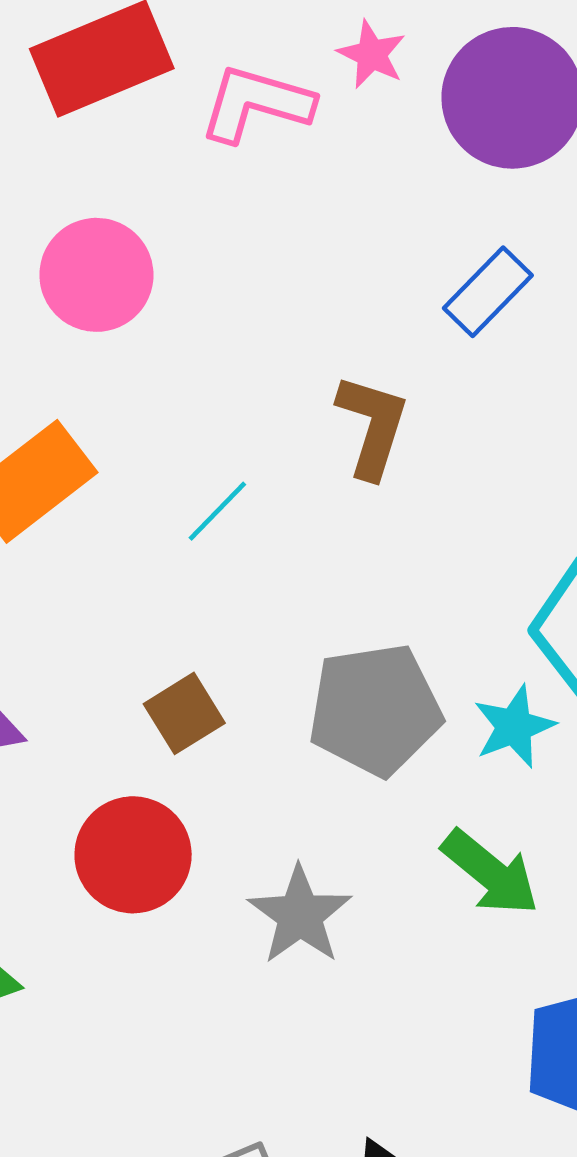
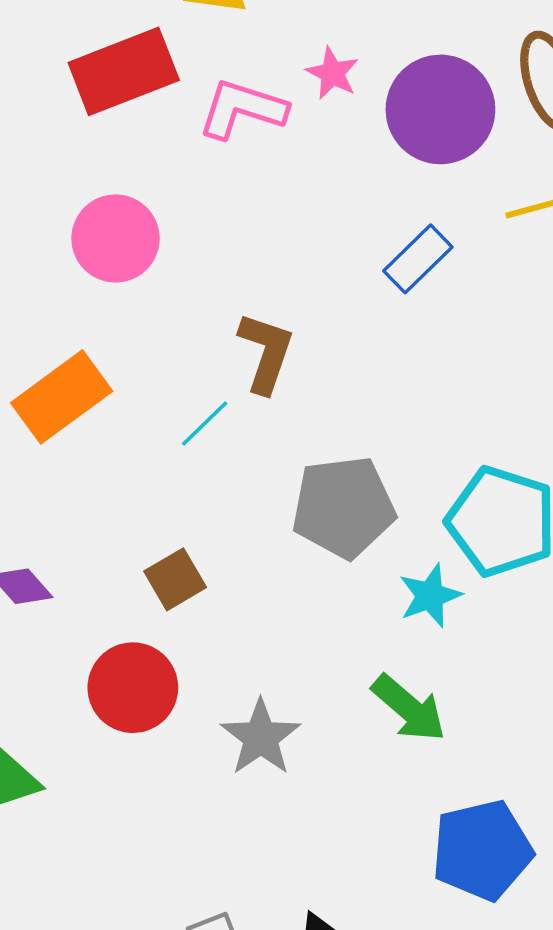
brown L-shape: (372, 426) -> (266, 352), moved
gray pentagon: (375, 710) -> (343, 507), moved

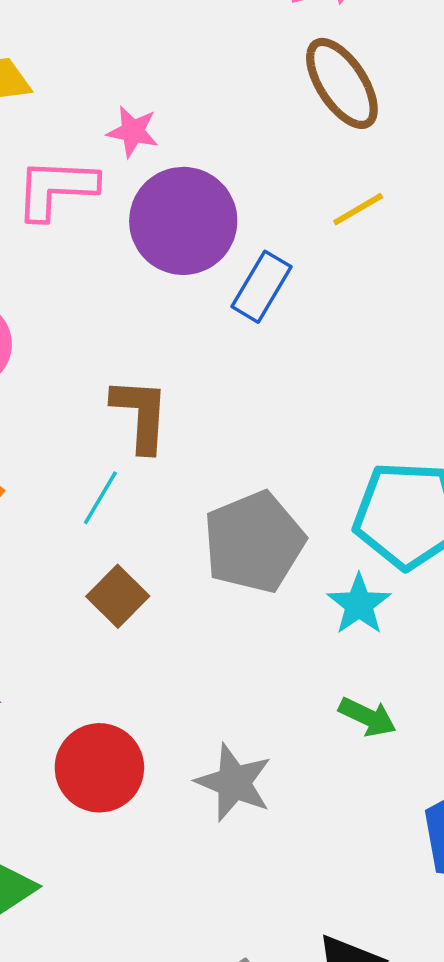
purple circle: (440, 109) -> (183, 221), moved
brown square: (175, 579) -> (118, 596), moved
green arrow: (409, 708) -> (367, 717), size x0.7

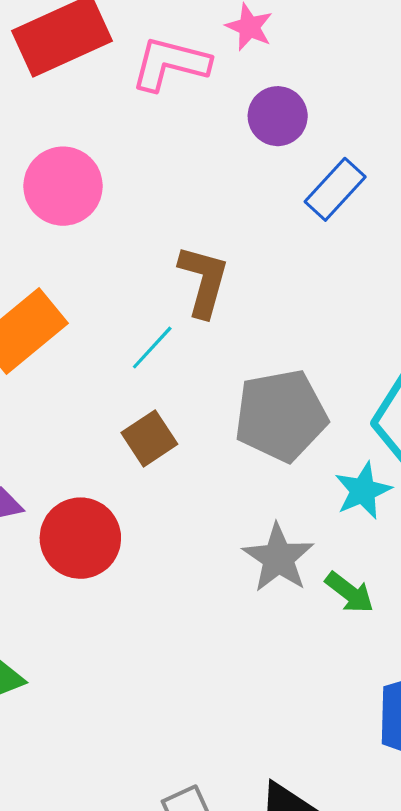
purple circle: (183, 221) -> (278, 116), size x0.6
red circle: (99, 768) -> (80, 538), moved
gray star: (234, 783) -> (278, 558), moved

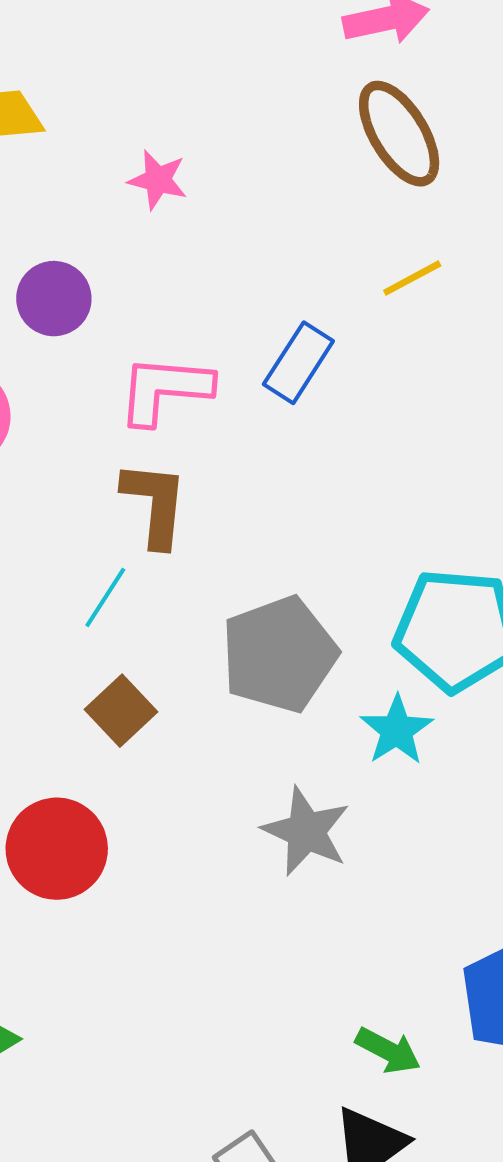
pink L-shape: (170, 64) -> (165, 390), moved
purple circle: (278, 116) -> (54, 299), moved
green arrow: (350, 593) -> (388, 1051), moved

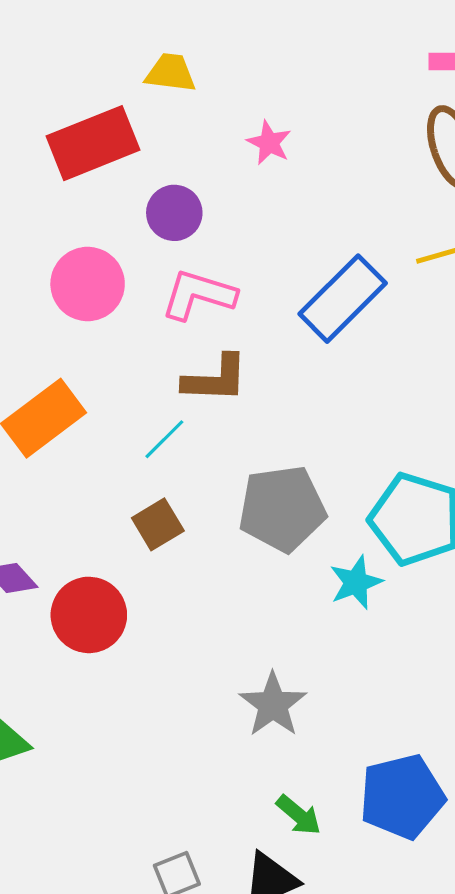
blue rectangle: (298, 363) -> (343, 299), size x1.5
pink L-shape: (165, 390) -> (199, 295), moved
brown L-shape: (155, 504) -> (215, 379), turned 74
gray star: (306, 831) -> (273, 705), moved

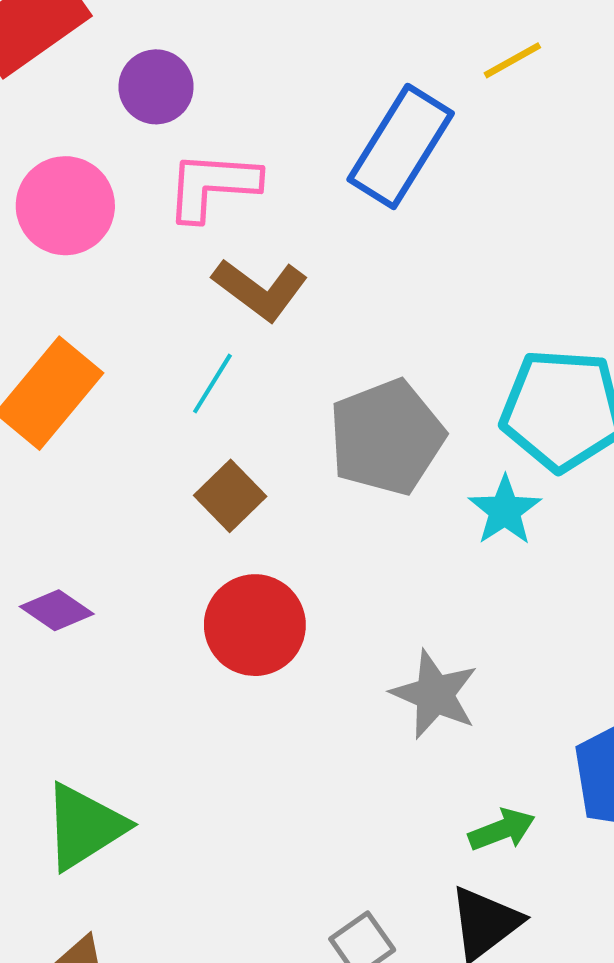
brown L-shape: (215, 379) -> (260, 289), turned 48
red circle: (89, 615) -> (255, 625), moved
green arrow: (299, 815) -> (502, 830), turned -48

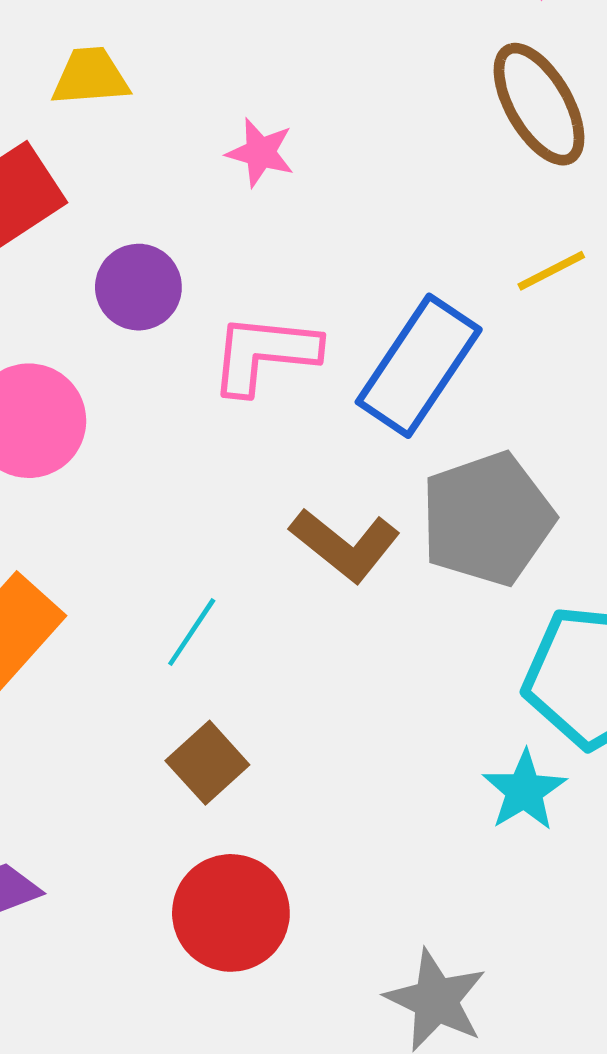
pink L-shape: (213, 186) -> (264, 354), moved
brown L-shape: (260, 289) -> (345, 545), moved
gray pentagon: (386, 437) -> (487, 519), moved

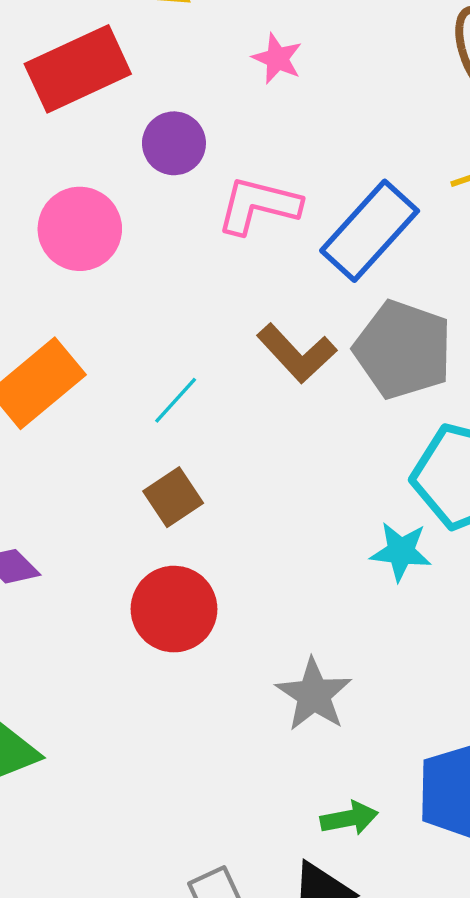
gray pentagon: (487, 519) -> (403, 350), turned 30
cyan star: (524, 791) -> (401, 551), turned 30

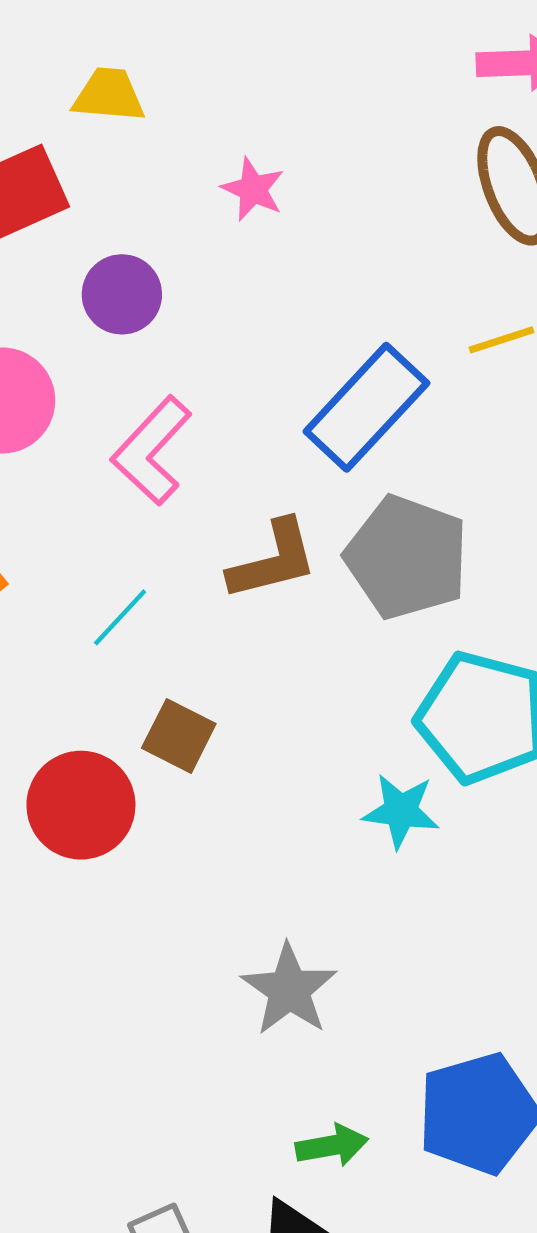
pink L-shape: (258, 205) -> (152, 451), moved, turned -62
brown L-shape: (297, 353) -> (273, 560), turned -62
brown square: (173, 497) -> (179, 736), moved, turned -30
red circle: (174, 609) -> (81, 805), moved

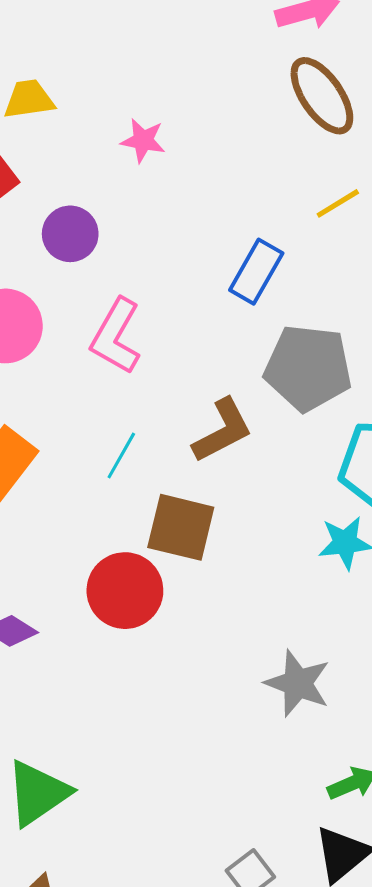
blue rectangle: (366, 407) -> (256, 272), size x0.7
brown L-shape: (273, 560) -> (223, 430), moved
brown square: (179, 736) -> (181, 527), size x1.4

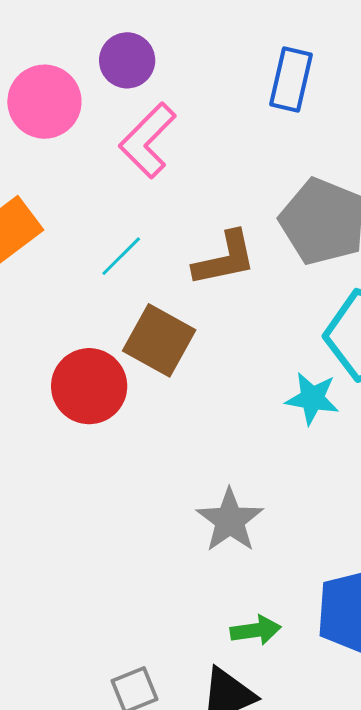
purple circle: (70, 234) -> (127, 60), moved
blue rectangle: (256, 272) -> (291, 80), moved, turned -32

